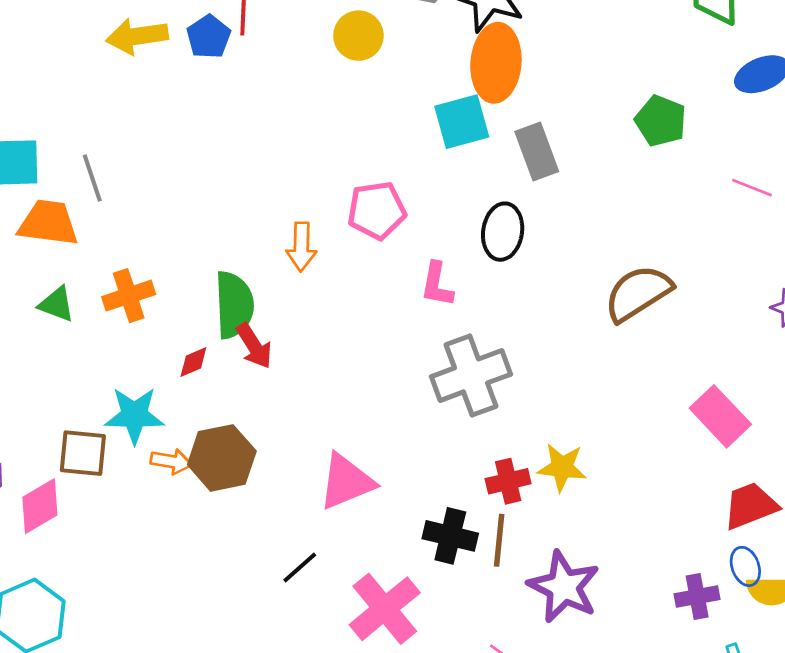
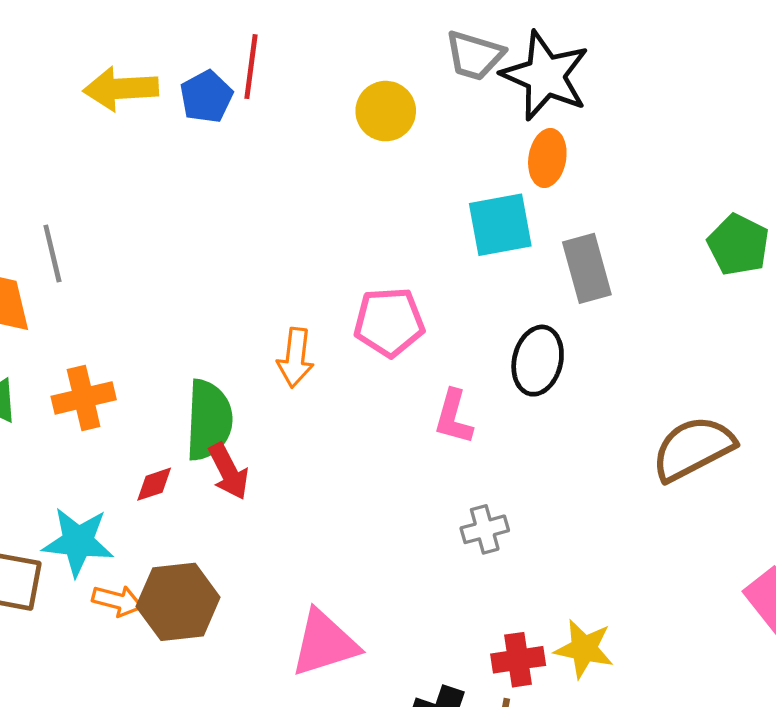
orange ellipse: (496, 63) -> (547, 158), size x0.6
gray cross: (471, 375) -> (485, 529), size x0.5

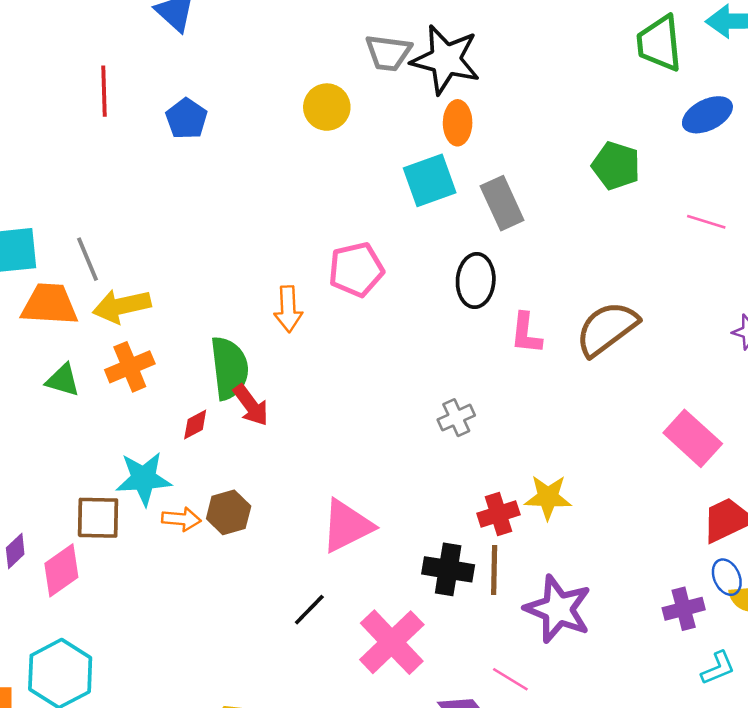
red line: (251, 67) -> (104, 91), moved
yellow arrow: (121, 89) -> (122, 306), moved
pink L-shape: (454, 417) -> (526, 333), moved
brown hexagon: (178, 602) -> (229, 512), size x0.7

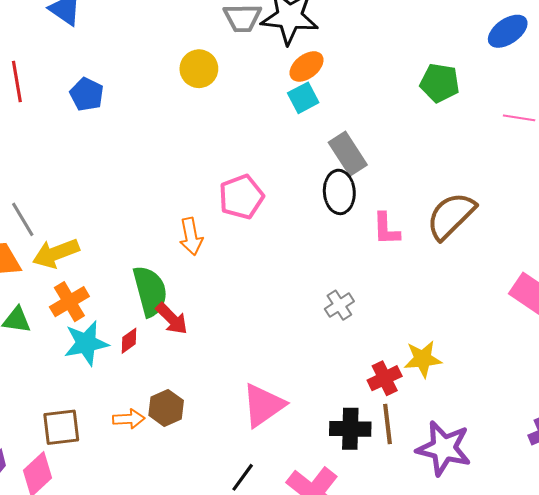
orange ellipse: (458, 123) -> (307, 66), turned 60
cyan square: (430, 180) -> (303, 98), moved, size x0.7
gray rectangle: (502, 203) -> (348, 154), moved
cyan star: (144, 479) -> (86, 343), moved

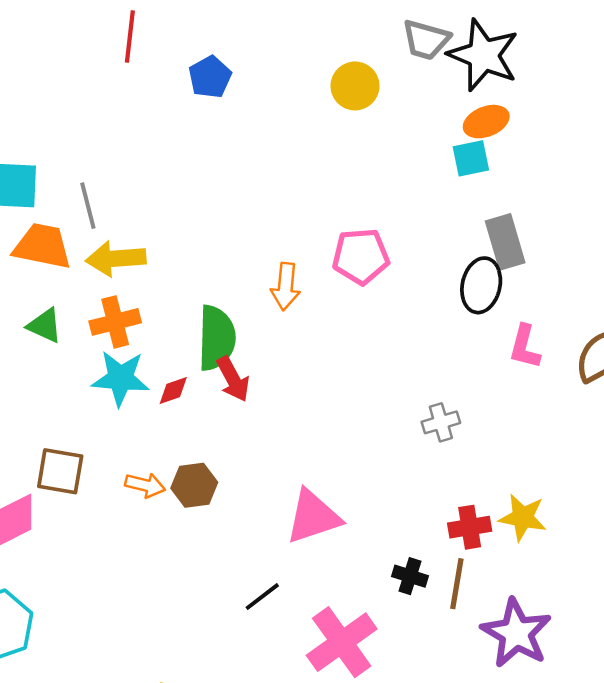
black cross: (350, 429) -> (410, 576), size x0.7

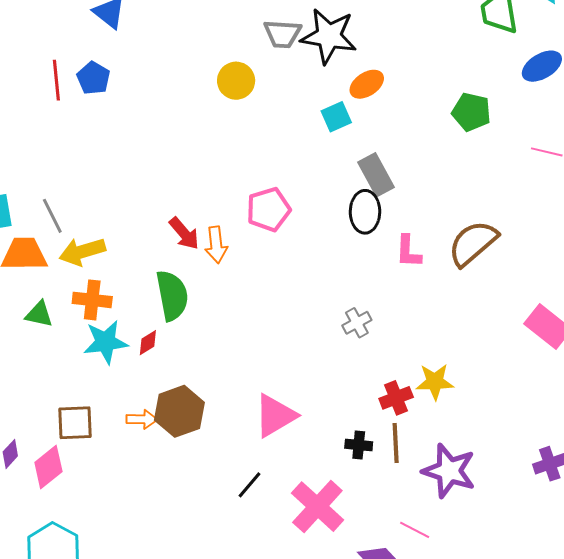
blue pentagon: (210, 77) -> (93, 78), moved
orange ellipse: (486, 122) -> (367, 84), moved
orange cross: (115, 322) -> (92, 300), turned 33
red arrow: (233, 379) -> (184, 233), moved
brown hexagon: (194, 485) -> (179, 411), size x1.4

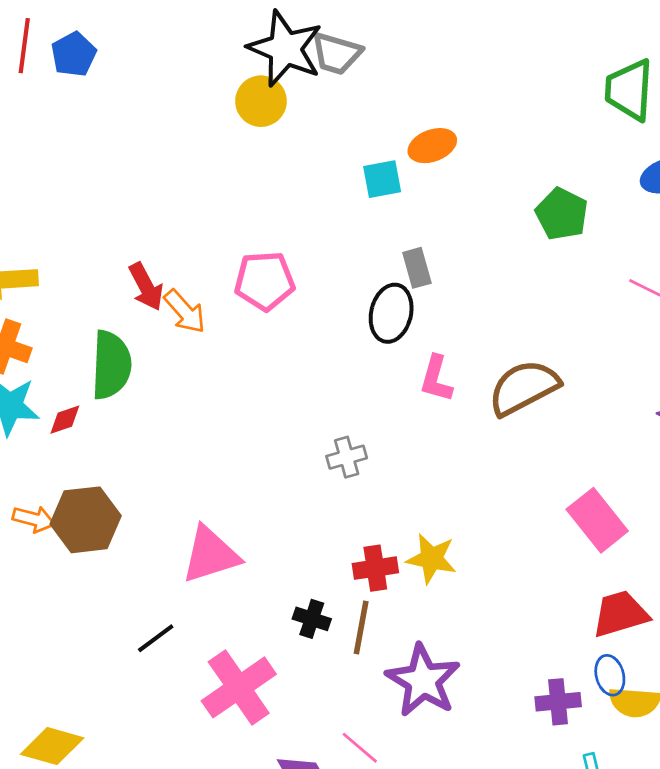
black star: (329, 36) -> (285, 49), moved
gray rectangle: (376, 175) -> (417, 268), size x0.7
orange arrow: (216, 245) -> (185, 311), turned -48

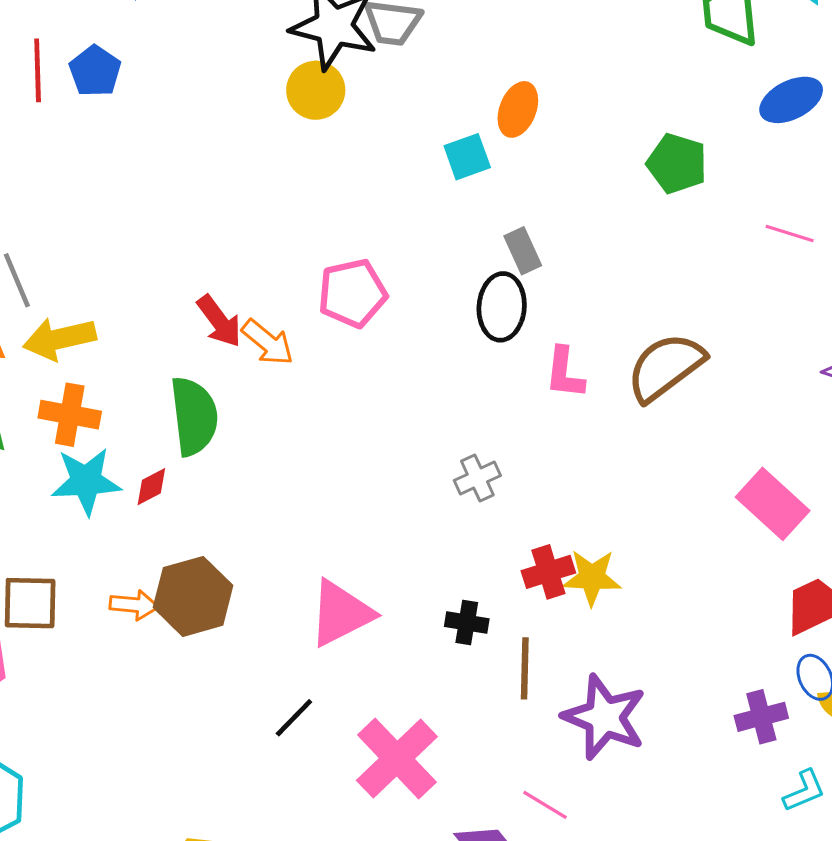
orange ellipse: (432, 146) -> (518, 109), turned -39
red cross: (375, 568) -> (548, 572), moved
black cross: (312, 619) -> (467, 623), moved

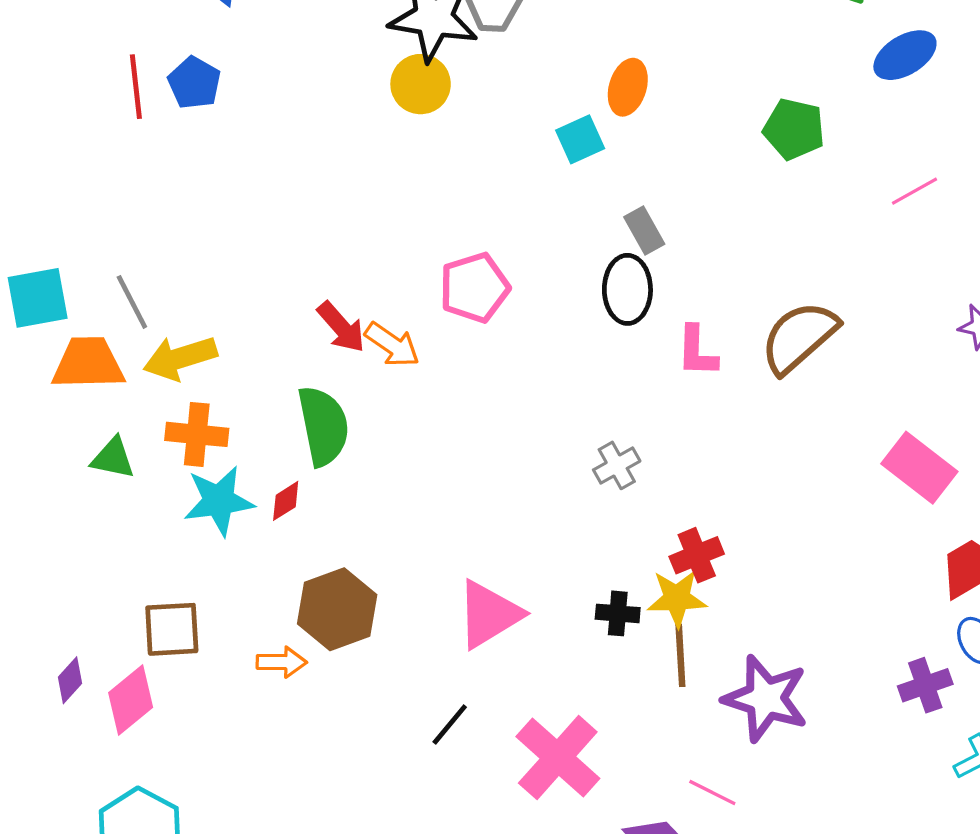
pink line: (790, 233) -> (914, 191), turned -42
yellow star: (592, 578) -> (677, 598), moved
orange arrow: (134, 605) -> (282, 662), moved

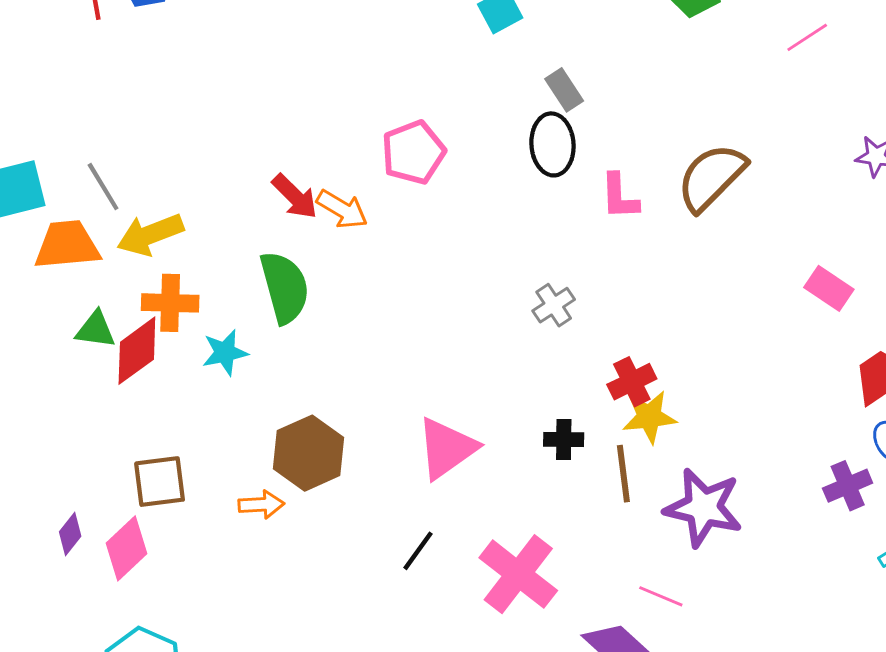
pink rectangle: (919, 468) -> (829, 288), size x0.7
cyan star: (219, 501) -> (225, 353), moved, size x0.7
red diamond: (286, 501) -> (137, 351), moved, size x1.8
yellow star: (677, 598) -> (649, 417), moved

